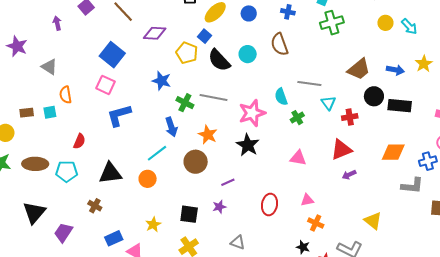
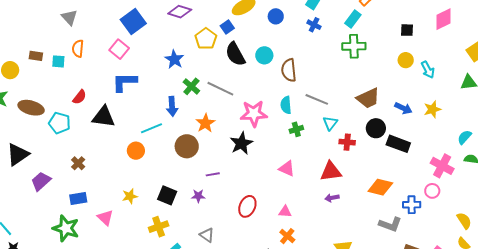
brown semicircle: (279, 44) -> (289, 70), moved
black triangle: (110, 173) -> (103, 117), moved
blue rectangle: (114, 238) -> (78, 198), moved

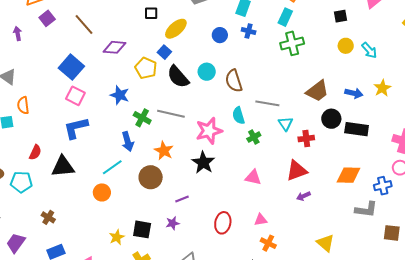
blue circle: (276, 16) -> (220, 35), moved
pink square: (119, 49) -> (75, 96), moved
yellow star: (130, 196) -> (117, 237), moved

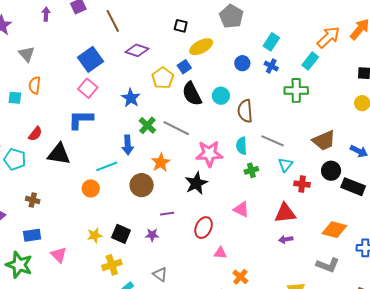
green cross: (292, 43) -> (296, 90), moved
gray L-shape: (366, 210) -> (328, 265), moved
brown cross: (48, 217) -> (33, 200), turned -32
pink triangle: (261, 220) -> (220, 253), moved
red ellipse: (223, 223) -> (204, 228), moved

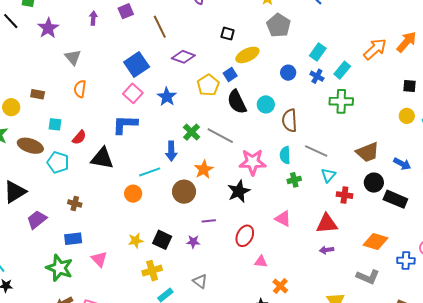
cyan rectangle: (310, 61) -> (342, 70), moved
cyan square: (15, 98) -> (55, 124), moved
blue star: (131, 98) -> (167, 97), moved

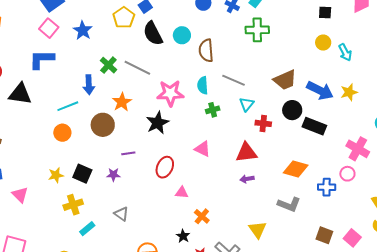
blue arrow: (402, 164) -> (320, 90), size x1.5
orange circle: (133, 194) -> (62, 133), moved

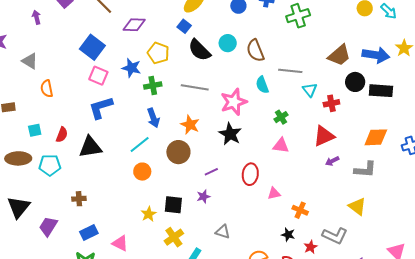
yellow pentagon: (124, 18) -> (158, 53), moved
green cross: (108, 65) -> (153, 85), moved, turned -36
green cross: (213, 110) -> (281, 117), moved
gray L-shape: (289, 204) -> (365, 170), moved

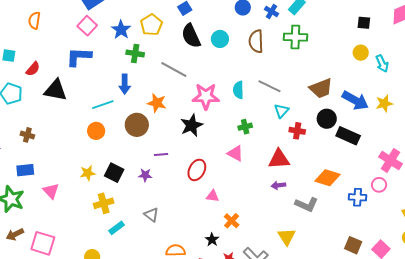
brown semicircle: (255, 51) -> (256, 41), moved
orange star: (190, 125) -> (157, 103), turned -30

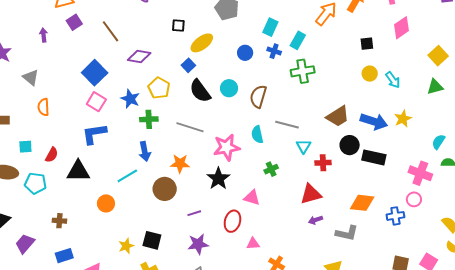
brown semicircle: (256, 41) -> (258, 96), moved, turned 30
orange circle: (96, 131) -> (106, 203), moved
pink triangle: (235, 153) -> (252, 198), moved
purple star: (145, 175) -> (198, 244), moved, size x1.5

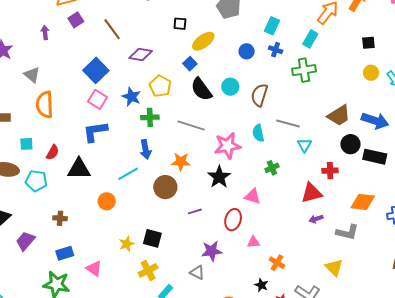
cyan rectangle: (298, 40) -> (310, 39), moved
orange semicircle: (43, 107) -> (45, 105), size x1.5
red cross: (323, 163) -> (330, 171), moved
purple star: (198, 244) -> (212, 251), moved

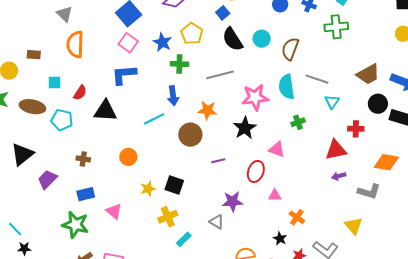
gray line: (191, 125) -> (220, 75), turned -36
cyan semicircle: (258, 133) -> (287, 87), size x1.4
orange circle: (107, 201) -> (128, 157), moved

